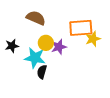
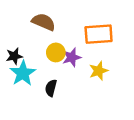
yellow star: (93, 39) -> (99, 71), moved
cyan star: (35, 58) -> (23, 73), moved, turned 30

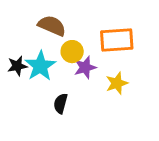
yellow circle: (56, 52) -> (72, 52), moved
cyan star: (23, 73) -> (40, 66), moved

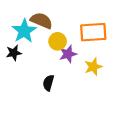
cyan star: (40, 66) -> (24, 31), moved

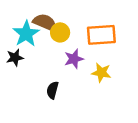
yellow circle: (58, 41) -> (60, 32), moved
yellow star: (93, 67) -> (101, 73), turned 30

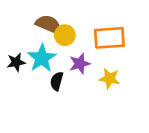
cyan star: (26, 34) -> (42, 58), moved
black semicircle: (53, 90) -> (57, 81), moved

